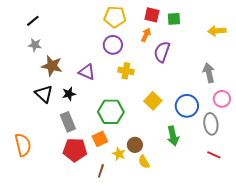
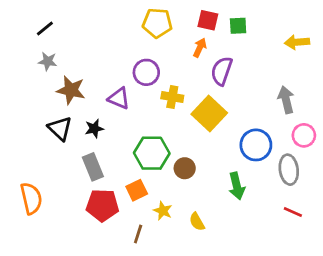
purple circle: (113, 45) -> (146, 72), moved
yellow square: (153, 101) -> (209, 113), moved, size x1.4
brown circle: (135, 145) -> (185, 168), moved

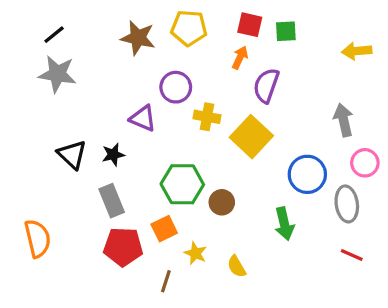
gray star: (48, 61) -> (57, 74), size x1.6
brown star: (71, 90) -> (138, 38), moved

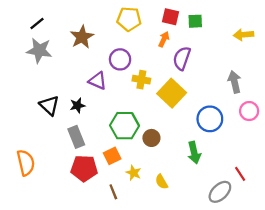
brown star: (138, 38) -> (82, 37), moved, turned 30
gray ellipse: (347, 204) -> (220, 192), moved, turned 55
red line: (352, 255) -> (240, 174), turned 32
brown line: (166, 281) -> (113, 192), turned -40

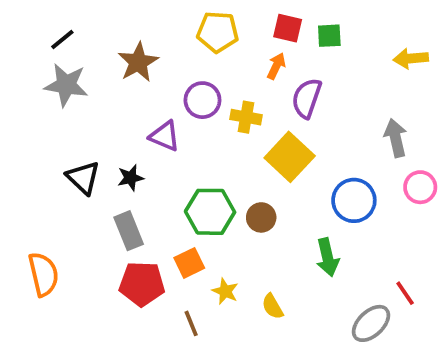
yellow cross: (141, 80) -> (246, 117), moved
brown circle: (151, 138) -> (261, 217), moved

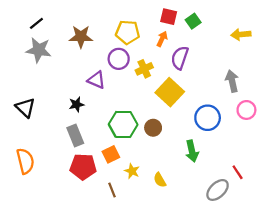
yellow pentagon: (218, 32) -> (128, 32), moved
green square: (329, 36) -> (193, 21), turned -32
brown star: (138, 62) -> (81, 37), turned 30
yellow cross: (246, 117) -> (144, 69), turned -35
black triangle: (83, 178) -> (25, 108), moved

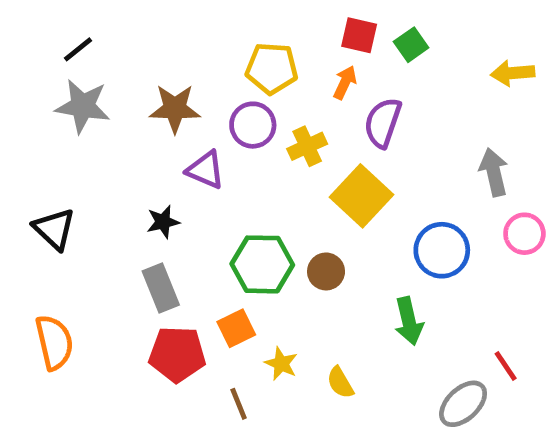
brown star: (81, 37) -> (175, 108), moved

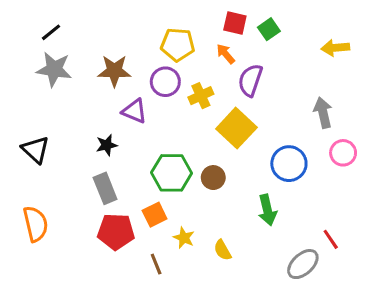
orange arrow: (345, 82) -> (226, 54), turned -65

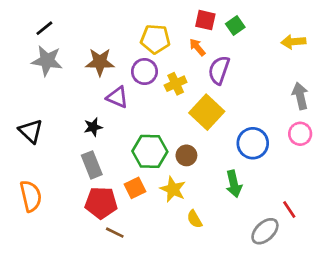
gray arrow: (323, 113) -> (300, 96), moved
yellow star: (184, 238) -> (173, 189), moved, size x1.4
brown line: (156, 264) -> (115, 233), moved, turned -42

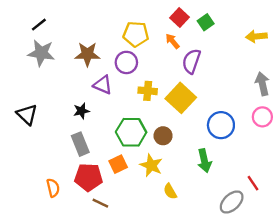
red square: (205, 20) -> (180, 18), turned 30
yellow cross: (176, 84) -> (148, 91), moved, turned 30
orange semicircle: (31, 196) -> (53, 188), moved, size x0.7

